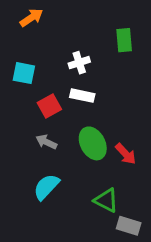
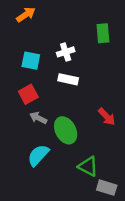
cyan square: (24, 73) -> (31, 61), moved
red square: (49, 106) -> (28, 94), moved
green ellipse: (93, 143) -> (66, 130), moved
red arrow: (126, 154) -> (107, 117), moved

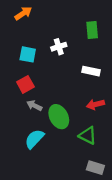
white rectangle: (68, 79) -> (91, 71), moved
red arrow: (107, 117) -> (95, 104), turned 119
green triangle: (88, 166) -> (88, 136), moved

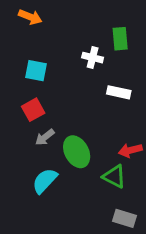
orange arrow: (23, 13) -> (30, 17), turned 56
white cross: (59, 47) -> (93, 58), moved, turned 32
red arrow: (95, 104) -> (130, 150), moved
gray arrow: (34, 106) -> (45, 137), turned -64

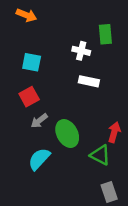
white rectangle: (119, 92) -> (89, 81), moved
red arrow: (130, 150) -> (114, 132), turned 120
gray rectangle: (124, 218) -> (109, 192), turned 54

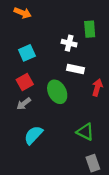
cyan square: (32, 62) -> (27, 53), turned -35
gray arrow: (39, 121) -> (24, 104), moved
red arrow: (114, 132) -> (97, 87), moved
green ellipse: (67, 133) -> (57, 92), moved

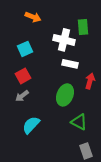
orange arrow: (23, 13) -> (33, 17), moved
white cross: (69, 43) -> (64, 40), size x1.5
green ellipse: (57, 92) -> (65, 95), moved, turned 50

